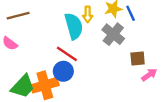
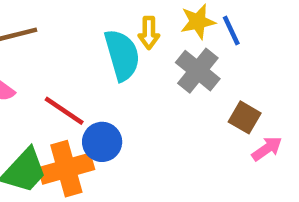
red line: (67, 54) -> (64, 111), moved
brown square: (138, 59) -> (245, 117), turned 35

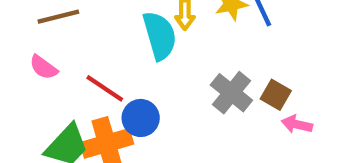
gray cross: (198, 71) -> (231, 93), moved
pink arrow: (267, 149) -> (297, 124), turned -132

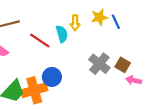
cyan semicircle: (160, 36) -> (62, 34), size x0.7
red line: (105, 88) -> (40, 40), moved

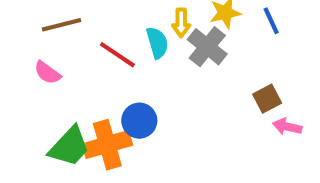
blue line: (116, 22) -> (271, 21), moved
gray cross: (99, 64) -> (207, 47), moved
brown square: (123, 65) -> (267, 99), turned 32

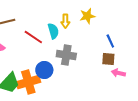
blue line: (271, 21) -> (110, 41), moved
gray cross: (207, 47) -> (66, 55), moved, turned -30
brown square: (267, 99) -> (108, 59), turned 32

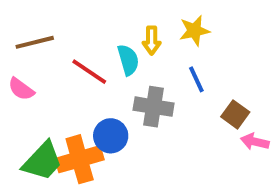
blue line: (110, 41) -> (196, 79), moved
brown square: (108, 59) -> (235, 114), turned 32

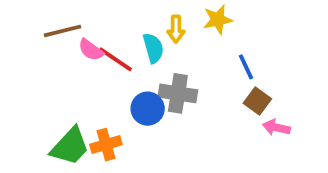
blue line: (196, 79) -> (246, 67), moved
pink semicircle: (21, 89) -> (91, 50), moved
blue circle: (111, 136) -> (148, 109), moved
orange cross: (80, 159) -> (106, 145), size x0.7

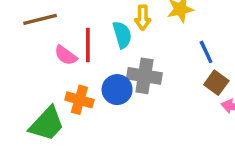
pink semicircle: (91, 50) -> (66, 55), moved
red line: (115, 59) -> (88, 45), turned 56
orange cross: (106, 145) -> (79, 100), moved, turned 32

